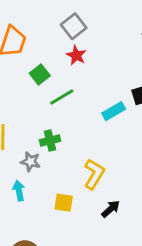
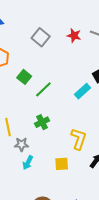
red star: (76, 55) -> (74, 36), moved
gray star: (31, 162) -> (22, 144), moved
cyan arrow: (19, 191) -> (28, 163), turned -128

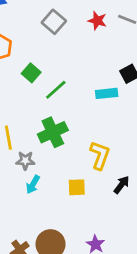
cyan rectangle: (83, 91) -> (107, 93), turned 35
green cross: (42, 122) -> (53, 132), size x1.5

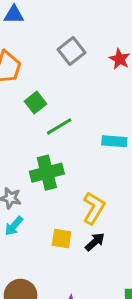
black arrow: (122, 185) -> (95, 242), moved

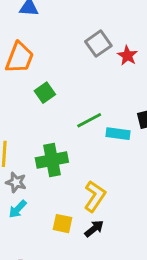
gray square: (71, 51) -> (98, 44), moved
green line: (59, 126) -> (89, 120), moved

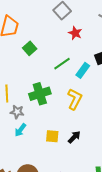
red star: (127, 56) -> (75, 33), moved
cyan rectangle: (118, 134) -> (83, 70), turned -56
yellow L-shape: (95, 196) -> (75, 99), moved

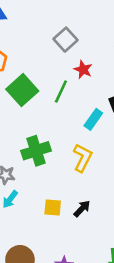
green square: (30, 48) -> (22, 90), size x1.6
green line: (62, 64) -> (61, 91), moved, turned -30

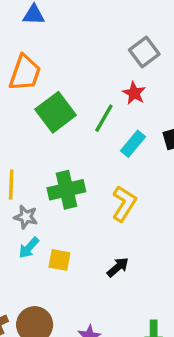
gray square: (65, 40) -> (144, 52), moved
cyan rectangle: (93, 119) -> (133, 144), moved
yellow square: (53, 208) -> (59, 260), moved

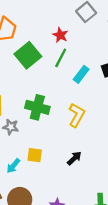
red star: (134, 93) -> (60, 35), moved
green cross: (66, 190) -> (37, 107), turned 30
cyan arrow: (29, 248) -> (13, 166), moved

